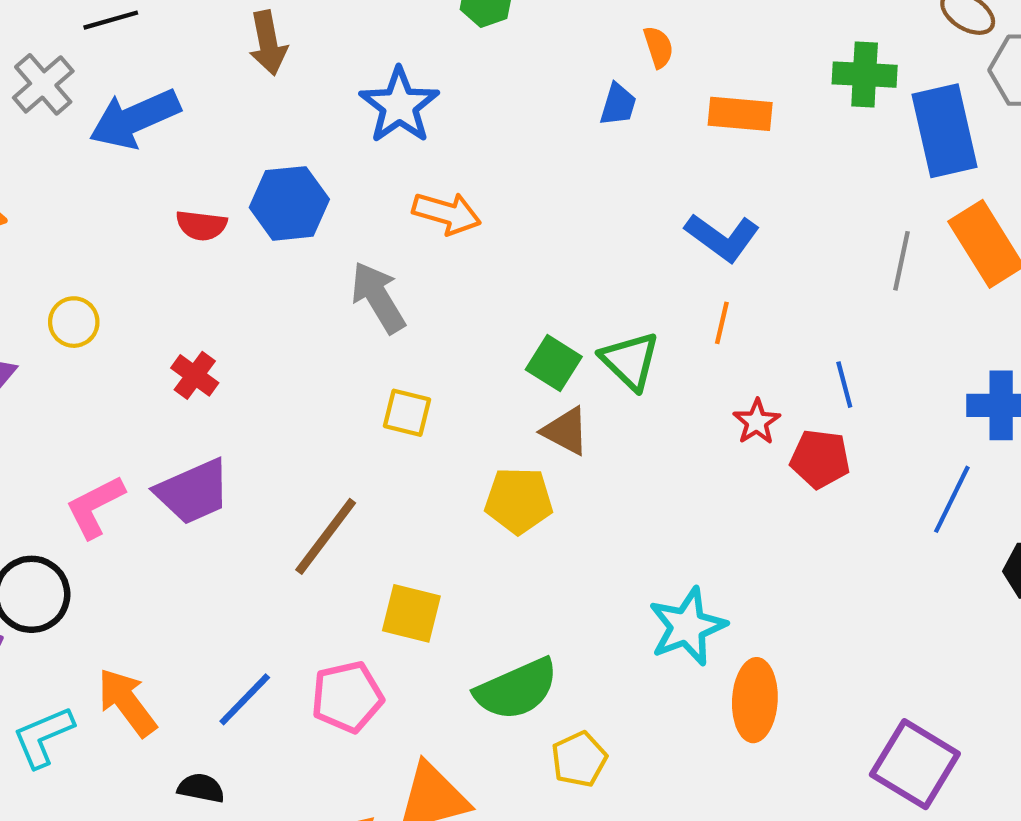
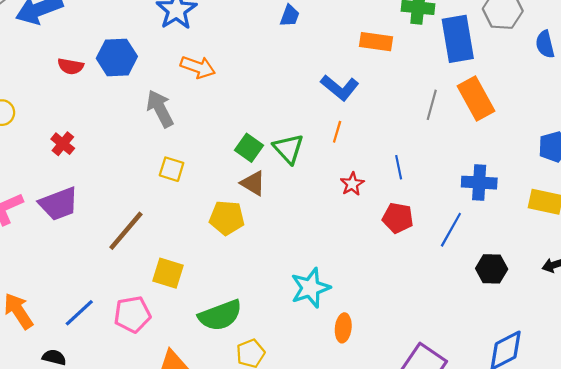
orange rectangle: (740, 114) -> (376, 42), moved
red pentagon: (820, 459) -> (398, 218), moved
orange ellipse: (755, 700) -> (343, 328), size x0.7

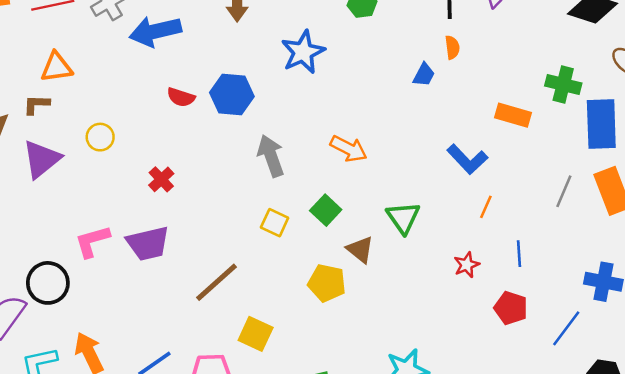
orange arrow: (198, 67) -> (349, 149), moved
orange line: (337, 132) -> (486, 207), moved
green square: (249, 148) -> (326, 210), moved

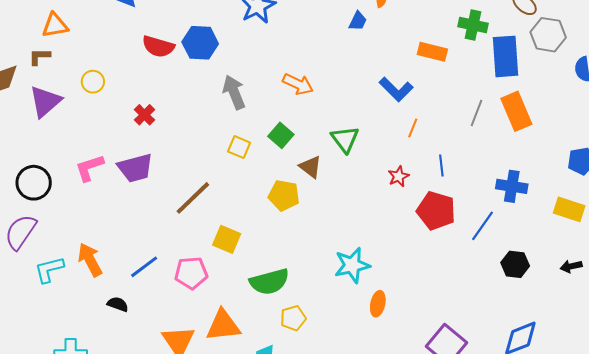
red semicircle: (181, 97) -> (158, 47), size x1.4
black circle: (48, 283) -> (34, 183), moved
red pentagon: (511, 308) -> (436, 211), size x1.4

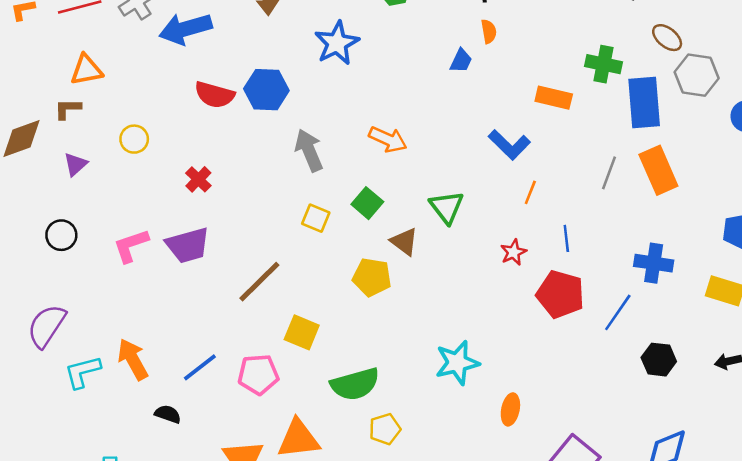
purple triangle: (45, 101) -> (75, 164), size x0.6
black circle: (34, 183) -> (61, 235), moved, size x0.7
orange ellipse: (378, 304) -> (510, 409), moved

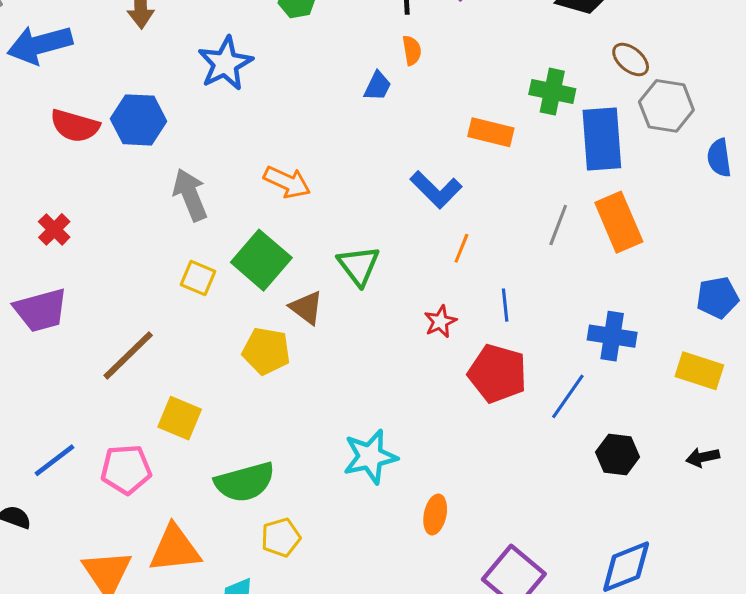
green square: (367, 203) -> (261, 260), size x1.5

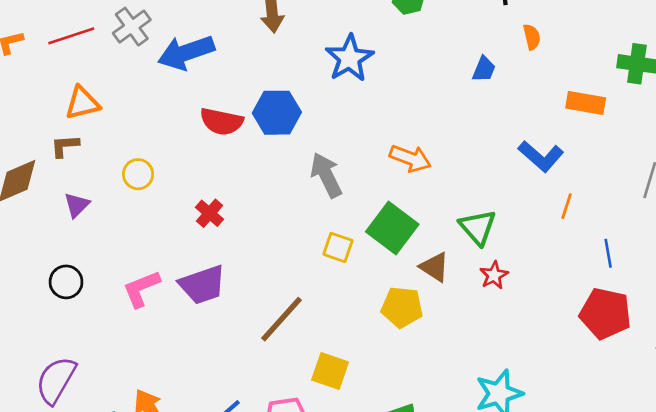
orange semicircle: (412, 50) -> (532, 37), moved
red star: (440, 322) -> (494, 275), moved

